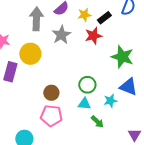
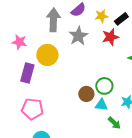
brown circle: (51, 93) -> (86, 94), moved
pink pentagon: (51, 116) -> (32, 109), moved

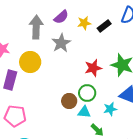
red star: (110, 37) -> (93, 68), moved

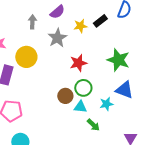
yellow star: (84, 23) -> (80, 26), moved
gray arrow: (36, 27) -> (32, 22), size x0.6
red star: (93, 68) -> (78, 63), moved

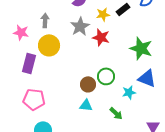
gray arrow: (32, 22) -> (45, 20), moved
red star: (78, 63) -> (101, 37), moved, turned 30
cyan triangle: (80, 107) -> (86, 105), moved

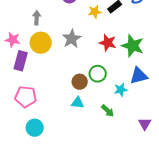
gray star: (80, 26) -> (72, 39), moved
pink star: (21, 32) -> (13, 40), moved
red star: (101, 37) -> (108, 43), moved
blue triangle: (147, 78) -> (139, 76), turned -36

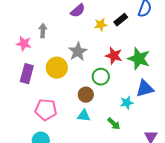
pink star: (13, 40) -> (24, 44), moved
yellow circle: (41, 43) -> (57, 68), moved
green circle: (98, 74) -> (101, 77), moved
pink pentagon: (26, 97) -> (46, 110), moved

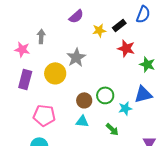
red star: (114, 56) -> (126, 48), moved
green star: (139, 59) -> (147, 64), moved, size x0.7
green circle: (101, 77) -> (105, 95), moved

